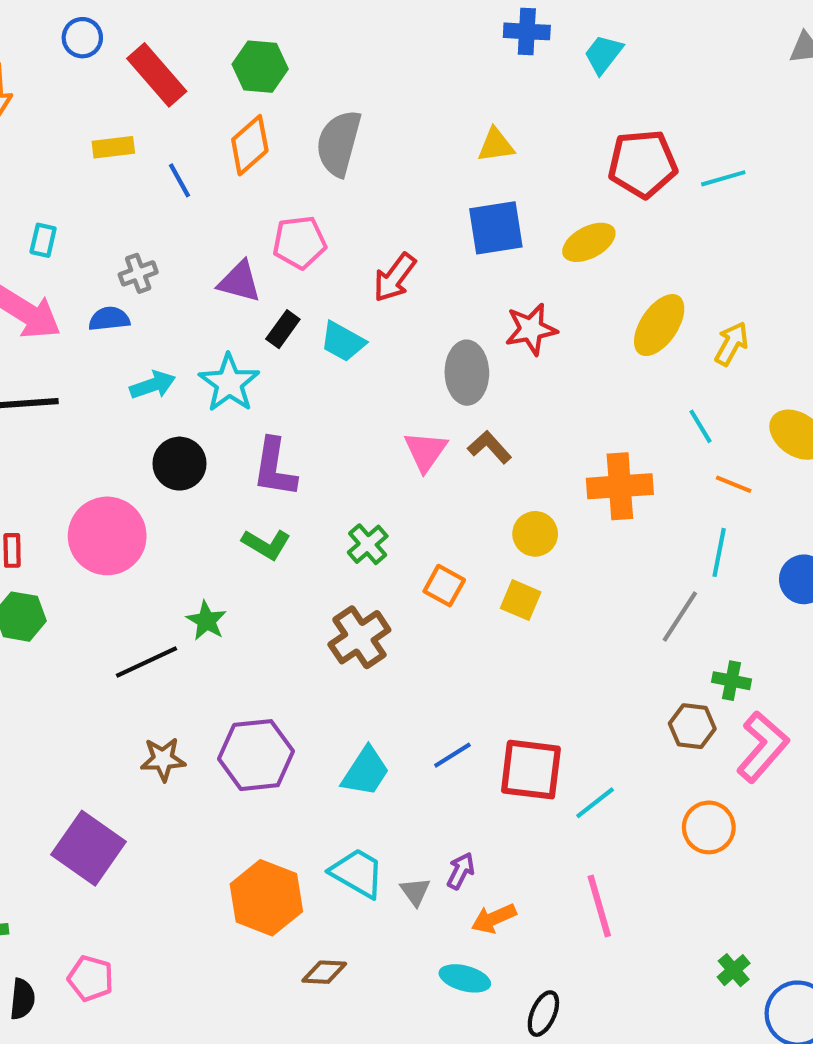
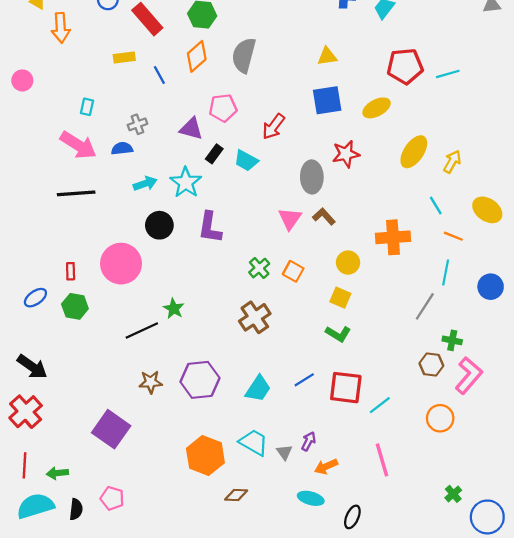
green L-shape: (266, 544) -> (338, 334), moved
orange square: (444, 586) -> (293, 271), moved

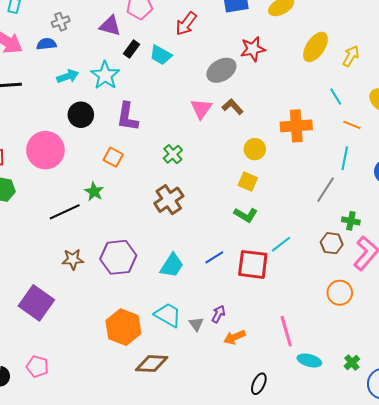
gray ellipse: (312, 177) -> (221, 70), turned 60
orange square: (293, 271) -> (113, 157), moved
cyan line: (380, 405) -> (281, 244), moved
brown diamond: (236, 495) -> (152, 364), size x1.5
cyan ellipse: (311, 498) -> (309, 360), moved

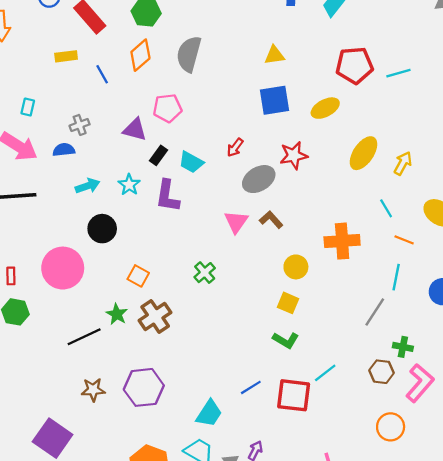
red arrow: (186, 24) -> (235, 148), moved, size x0.7
cyan star: (105, 75) -> (129, 185), size x0.7
purple L-shape: (127, 117) -> (167, 196), moved
brown cross: (169, 200) -> (155, 316), moved
cyan trapezoid: (172, 265) -> (209, 413), moved

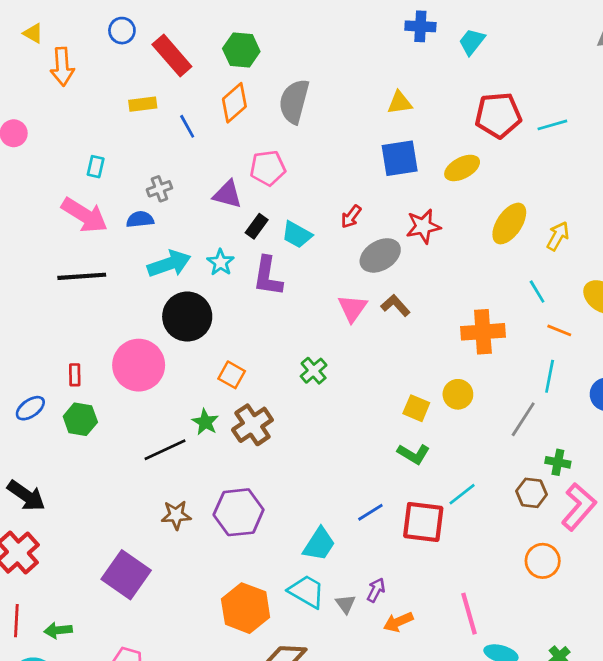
cyan arrow: (87, 186) -> (169, 264), size x1.4
black circle: (102, 229) -> (187, 317), size x1.4
yellow circle: (296, 267) -> (458, 394), moved

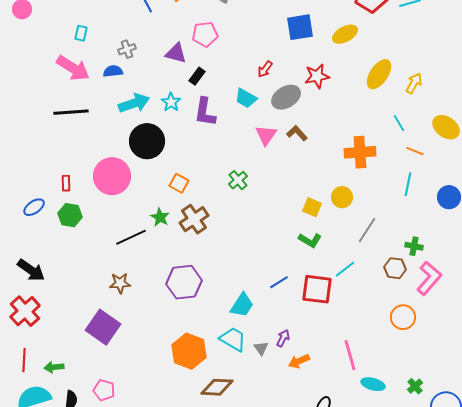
cyan trapezoid: (297, 235) -> (246, 98), moved
gray line: (523, 419) -> (367, 230), moved
brown star: (176, 515) -> (120, 283), moved

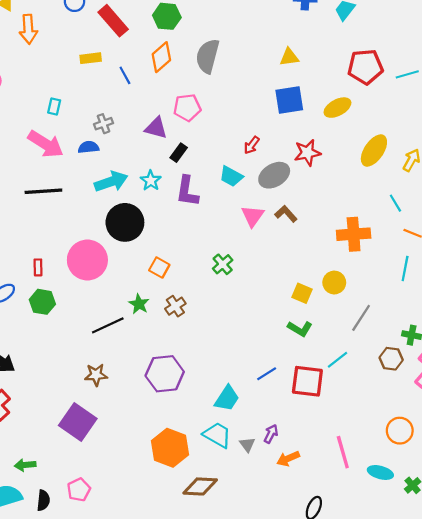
brown cross: (194, 219) -> (175, 306), size x0.7
orange circle: (403, 317) -> (400, 431), moved
cyan ellipse: (373, 384) -> (380, 472), moved
pink pentagon: (104, 390) -> (79, 490), turned 30

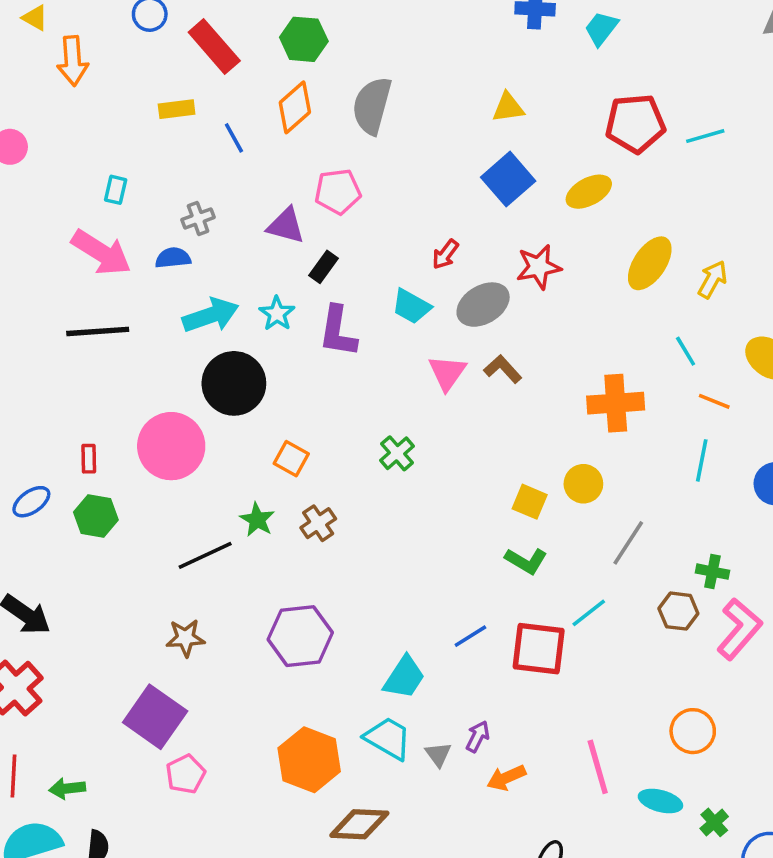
blue square: (289, 100) -> (508, 179), turned -32
pink pentagon: (79, 490) -> (186, 774), moved

